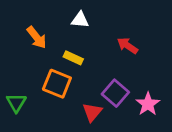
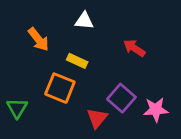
pink star: (148, 104) -> (156, 110), turned 30

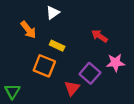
white triangle: (84, 21) -> (53, 13), moved, turned -40
green triangle: (17, 108) -> (12, 91), moved
pink star: (156, 110) -> (116, 63), moved

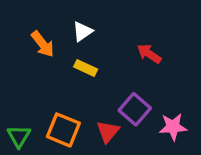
white triangle: (53, 13) -> (82, 31), moved
pink star: (116, 63) -> (173, 127), moved
orange square: (44, 66) -> (63, 130), moved

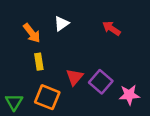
red arrow: (149, 54) -> (111, 28), moved
yellow rectangle: (86, 68) -> (39, 62), moved, turned 56
red triangle: (108, 132) -> (75, 77), moved

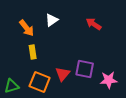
red triangle: (75, 77) -> (63, 74), moved
purple square: (101, 82) -> (85, 69), turned -30
green triangle: (14, 102) -> (12, 86), turned 42

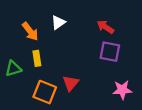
purple square: (85, 69) -> (110, 52), moved
green triangle: (12, 86) -> (13, 68), moved

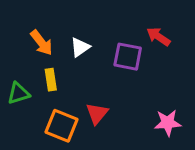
white triangle: (58, 22) -> (80, 47), moved
red arrow: (105, 27) -> (158, 37), moved
purple square: (110, 52) -> (128, 57), moved

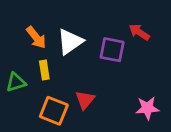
white triangle: (80, 47) -> (70, 42), size x1.5

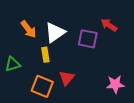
yellow rectangle: (44, 70) -> (45, 55), moved

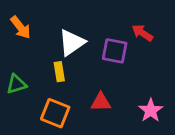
orange arrow: (28, 29) -> (21, 27), moved
red triangle: (67, 78) -> (101, 102), moved, turned 49
pink star: (115, 84) -> (151, 110), turned -30

